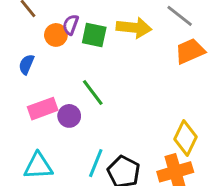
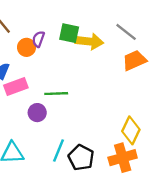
green square: (94, 35) -> (69, 33), moved
green line: (93, 92) -> (56, 94), turned -55
pink rectangle: (43, 109) -> (16, 86), moved

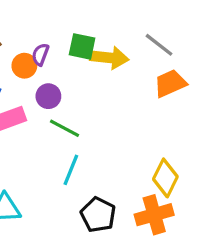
green line: (56, 94) -> (64, 128), turned 30
purple circle: (37, 113) -> (48, 96), moved
cyan line: (59, 151) -> (71, 170), moved

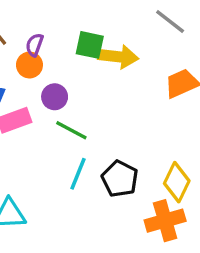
gray line: (159, 45) -> (170, 21), moved
purple semicircle: (40, 54) -> (35, 45), moved
black pentagon: (98, 215) -> (120, 179), moved

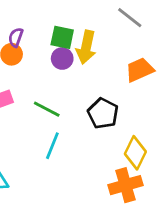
yellow arrow: (118, 57) -> (86, 47), turned 96
purple circle: (55, 97) -> (62, 58), moved
black pentagon: (120, 179) -> (103, 113), moved

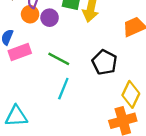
purple circle: (62, 58) -> (50, 18), moved

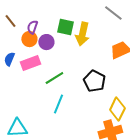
pink rectangle: (20, 52) -> (30, 63), moved
green line: (59, 59) -> (54, 78), turned -60

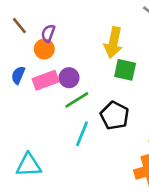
green square: (65, 27) -> (125, 70), moved
purple circle: (46, 42) -> (69, 78), moved
black pentagon: (94, 81) -> (115, 116), moved

